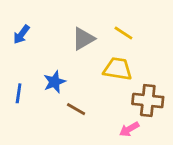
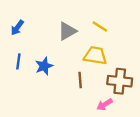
blue line: (19, 93) -> (18, 61), moved
brown line: (76, 109) -> (80, 80), moved, turned 56

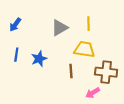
yellow line: (100, 26) -> (89, 24), turned 56

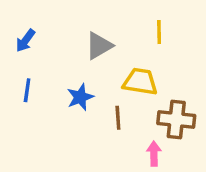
yellow line: (89, 24) -> (159, 32), moved
blue star: (39, 59) -> (80, 97), moved
pink arrow: (93, 93) -> (154, 154), turned 120

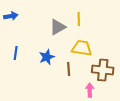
yellow line: (159, 32) -> (79, 19), moved
blue arrow: (25, 41) -> (11, 16), moved, turned -136

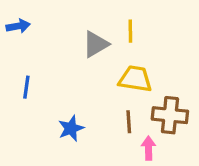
blue star: (47, 57) -> (71, 128), moved
brown line: (69, 69) -> (129, 122), moved

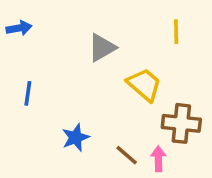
yellow line: (130, 31) -> (176, 32), moved
yellow trapezoid: (135, 79) -> (144, 85), turned 32
brown line: (129, 122) -> (127, 155), moved, turned -45

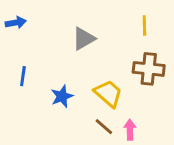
yellow trapezoid: (144, 85) -> (108, 93), moved
brown cross: (181, 123) -> (149, 69), moved
blue star: (75, 138) -> (62, 96), moved

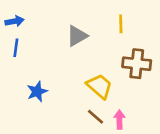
yellow line: (144, 26) -> (121, 24), moved
blue line: (23, 76) -> (16, 48), moved
blue star: (62, 96) -> (37, 92), moved

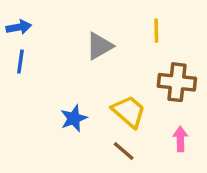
blue star: (37, 92) -> (74, 118), moved
pink arrow: (119, 119) -> (180, 139), moved

